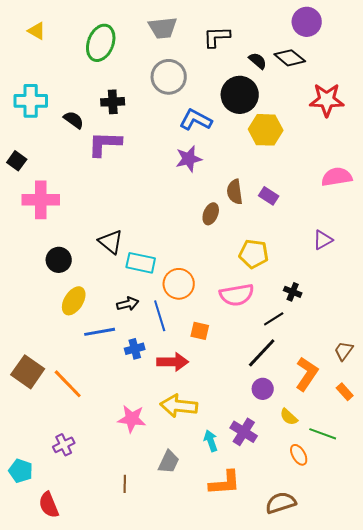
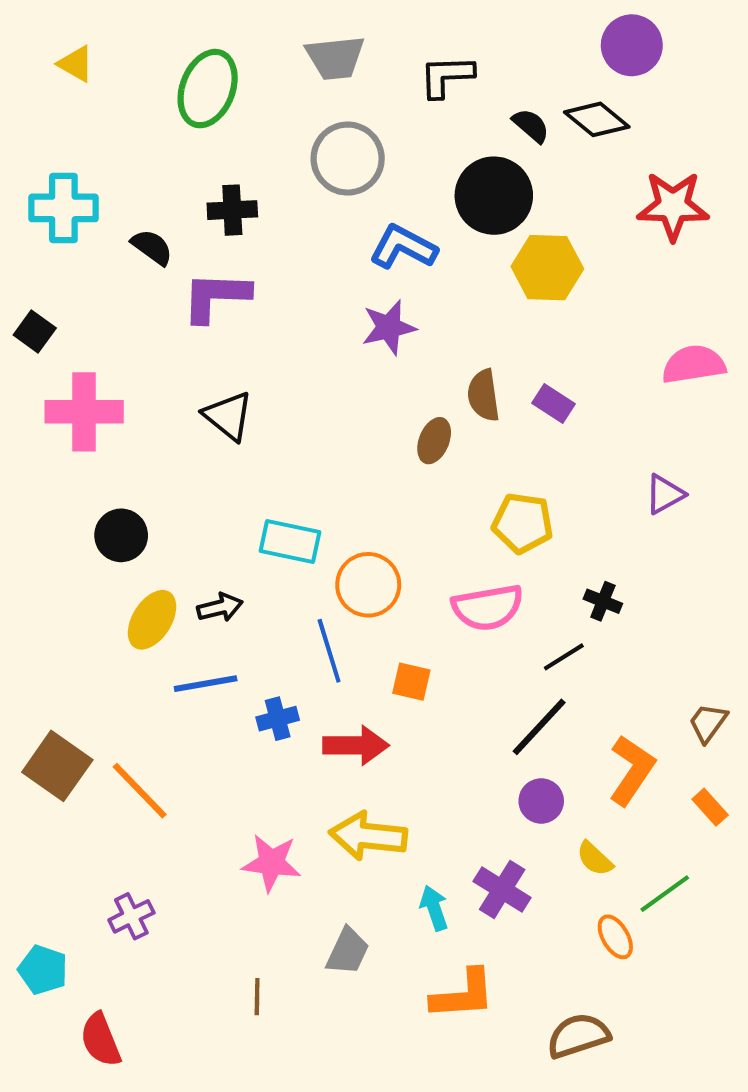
black triangle: (111, 242) -> (228, 416), moved
black arrow: (128, 304) -> (220, 607), moved
green line: (323, 434) -> (665, 894), turned -56

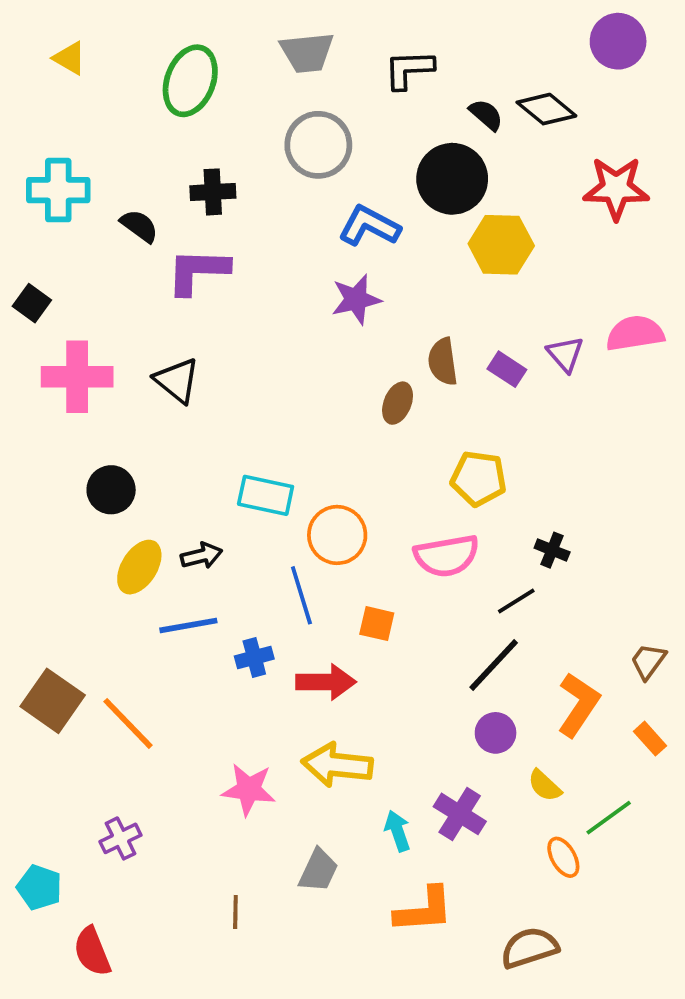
purple circle: (632, 45) -> (618, 41), moved
black triangle: (228, 416) -> (177, 380), moved
purple triangle: (665, 494) -> (565, 354), moved, turned -42

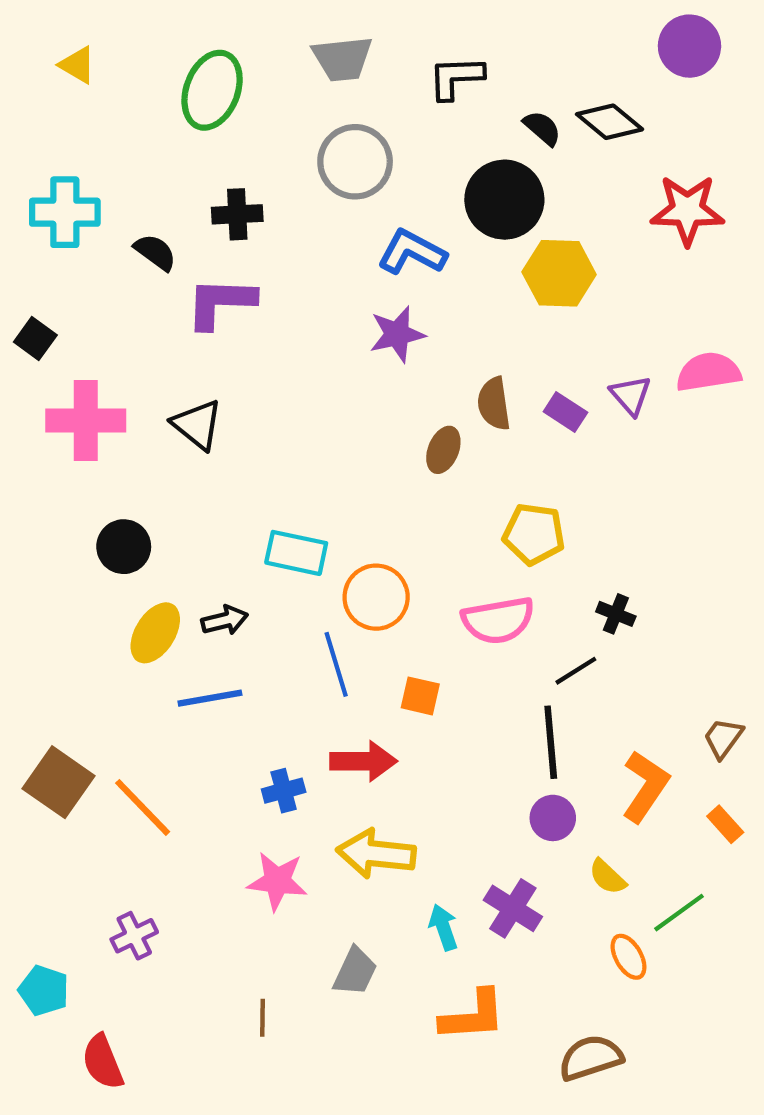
blue cross: (254, 657) -> (284, 791), moved
black line: (494, 665) -> (551, 742), turned -48

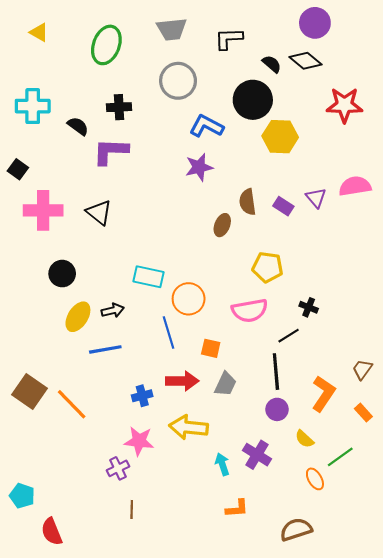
purple circle: (689, 46) -> (315, 23), moved
purple cross: (134, 936) -> (118, 468), moved
gray trapezoid: (355, 971) -> (225, 384), moved
orange L-shape: (473, 1016) -> (237, 508), size x0.7

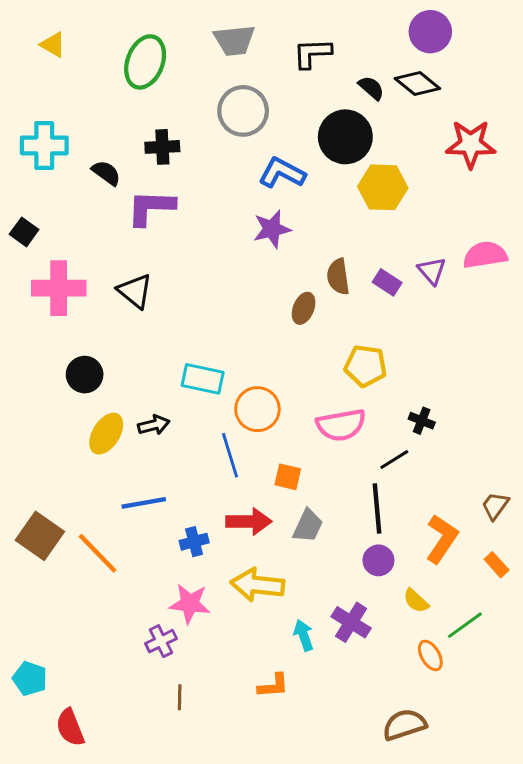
blue line: (105, 349) -> (144, 503), moved
orange L-shape: (237, 508) -> (273, 686), moved

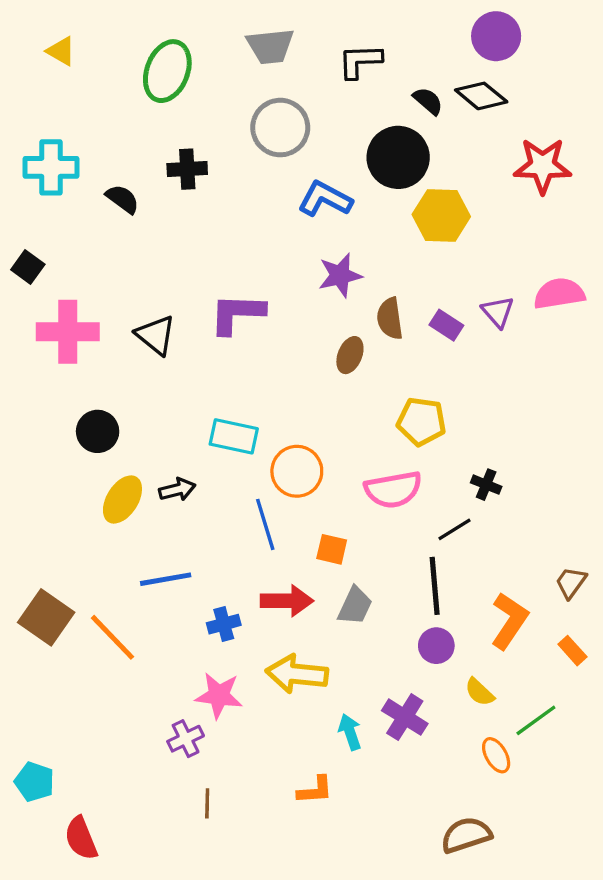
purple L-shape: (151, 207) -> (237, 314), moved
purple star: (272, 229) -> (340, 275), moved

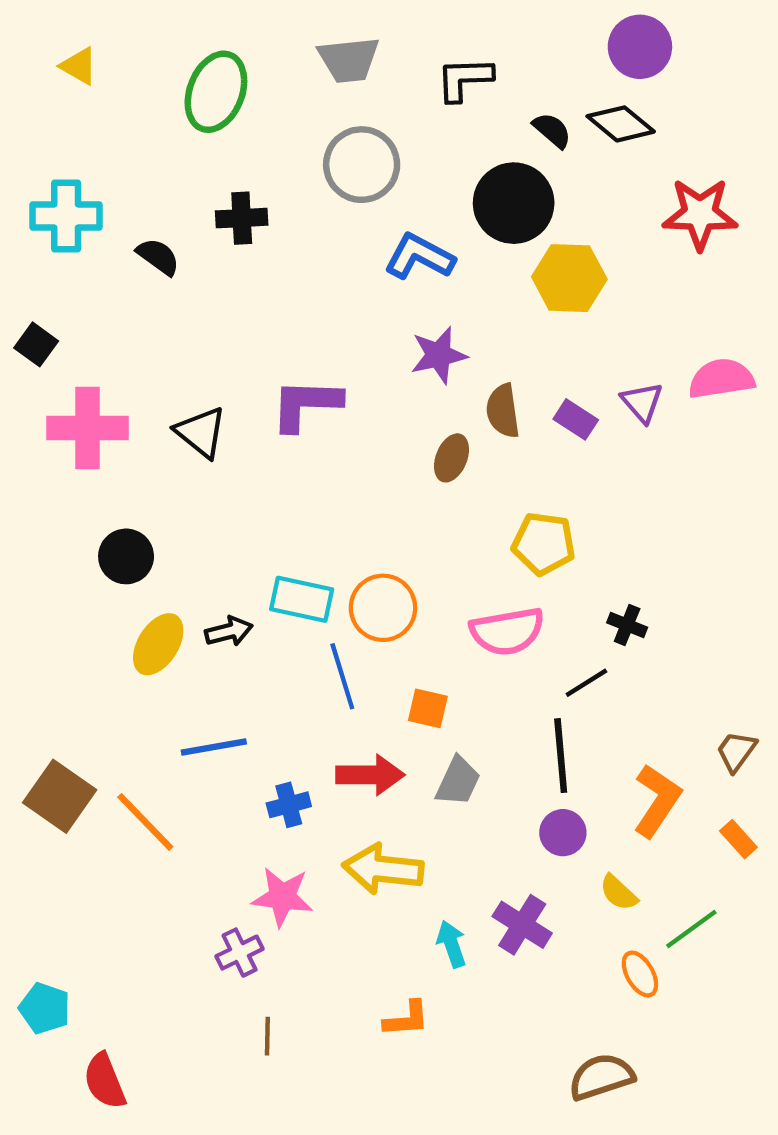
cyan rectangle: (234, 436) -> (302, 599), moved

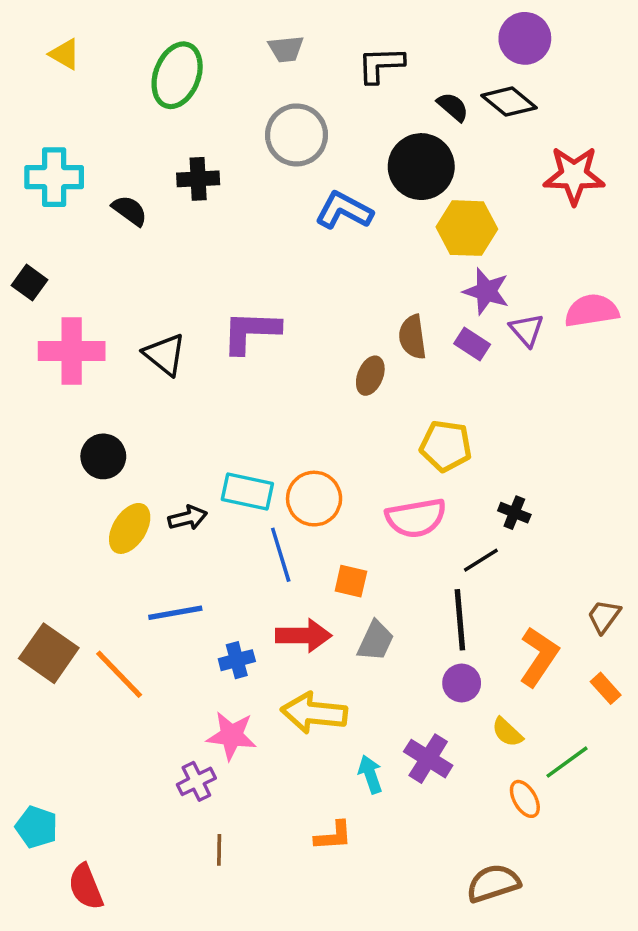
gray trapezoid: (349, 60) -> (286, 49), size x0.7
purple star: (439, 355) -> (486, 291), moved, turned 30

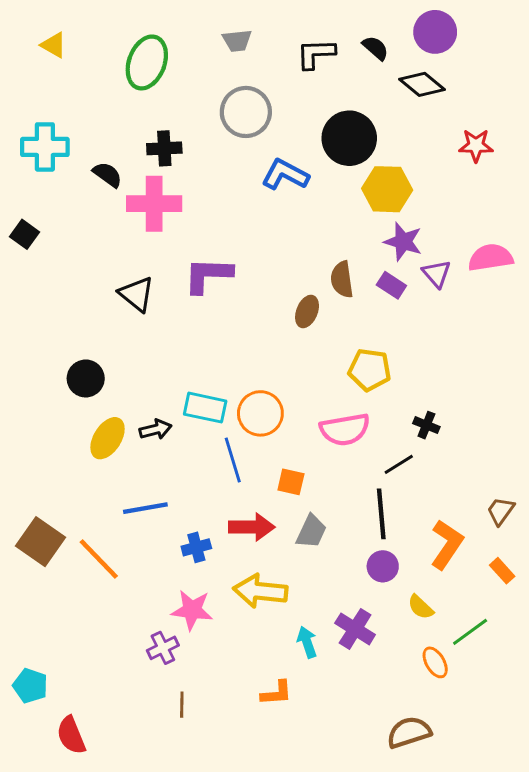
black semicircle: (453, 107) -> (375, 48), moved
red star: (574, 175) -> (476, 145), size x0.7
pink cross: (72, 351) -> (154, 204), moved

